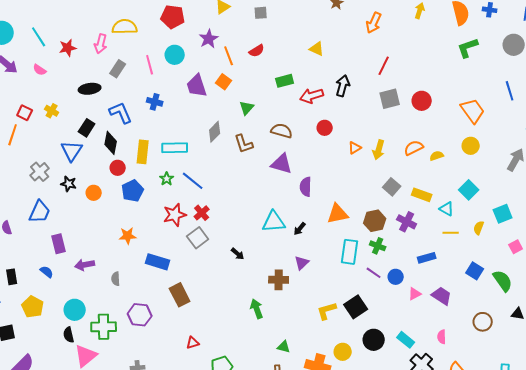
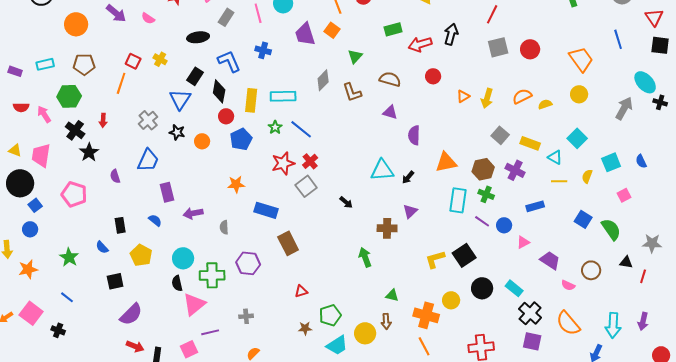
purple triangle: (282, 164) -> (390, 112), size x0.7
purple trapezoid: (442, 296) -> (550, 260), moved
pink semicircle: (442, 337) -> (568, 285), moved, turned -64

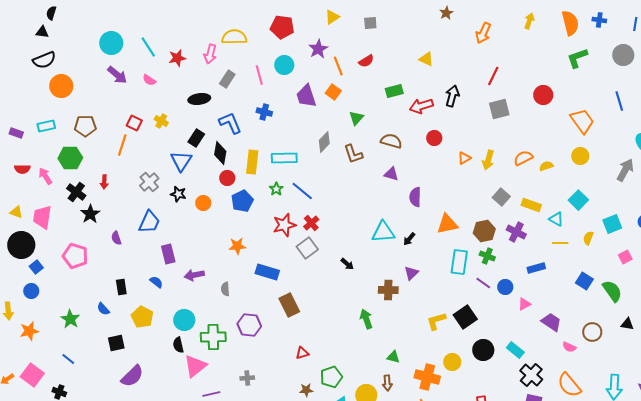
orange circle: (76, 24) -> (61, 86), moved
red circle: (530, 49) -> (543, 95), moved

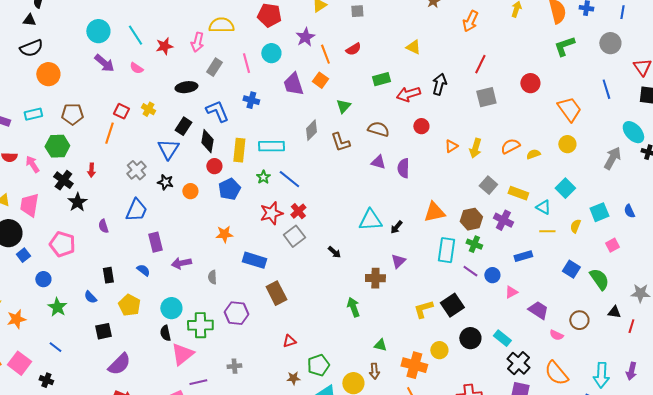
purple semicircle: (415, 197) -> (403, 168), moved
blue circle: (31, 291) -> (43, 279), moved

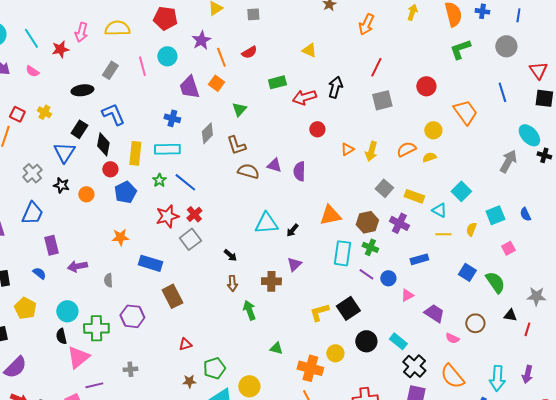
pink arrow: (197, 42) -> (81, 32), moved
blue cross: (251, 100) -> (172, 118), moved
brown semicircle: (378, 129) -> (248, 171), moved
yellow circle: (567, 144) -> (433, 130), moved
brown arrow: (374, 371) -> (232, 283), moved

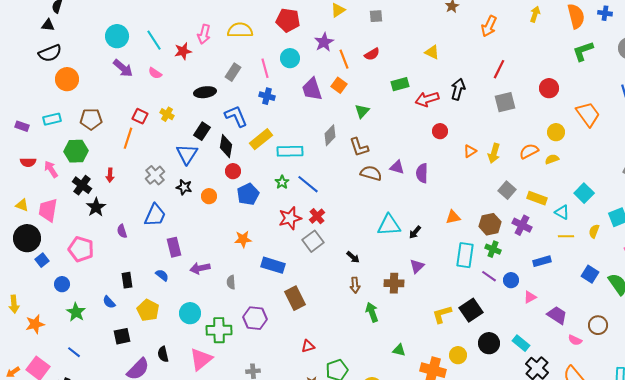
blue cross: (172, 118) -> (267, 96), moved
yellow rectangle: (135, 153) -> (261, 139), moved, turned 45
orange triangle: (330, 215) -> (453, 217), size x0.7
black semicircle: (61, 336) -> (163, 354), moved

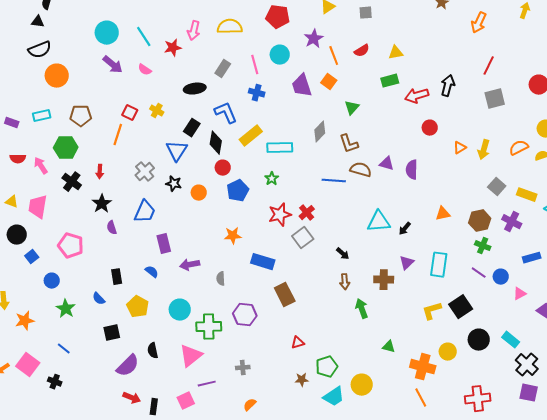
yellow triangle: (432, 52) -> (396, 53), moved, turned -35
blue line: (308, 184) -> (334, 181), moved, turned -35
black star: (96, 207) -> (102, 204), moved
black circle: (27, 238) -> (17, 235), size x0.7
cyan rectangle: (465, 255) -> (439, 265), moved

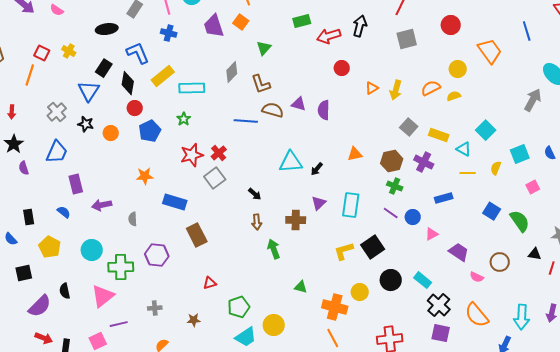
brown star: (302, 380) -> (194, 320), moved

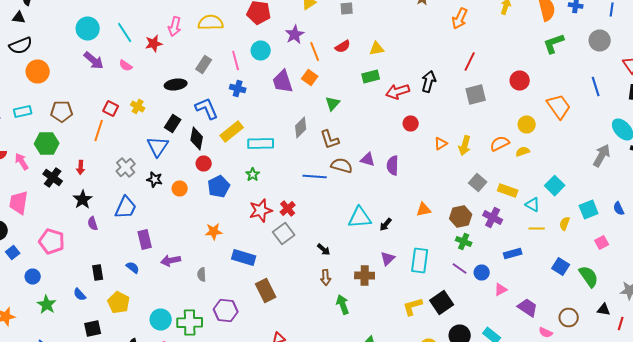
cyan circle: (92, 250) -> (161, 320), moved

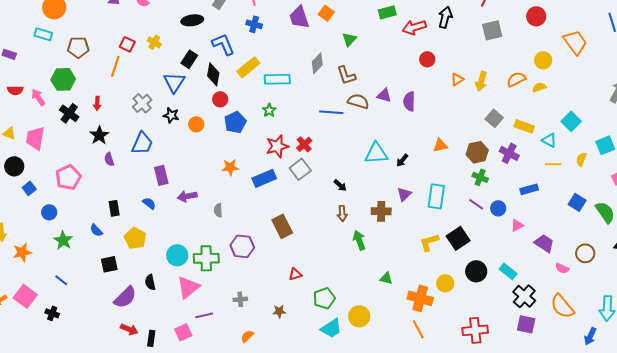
cyan rectangle: (23, 112) -> (43, 34), moved, turned 30
pink pentagon: (52, 242) -> (68, 177), turned 30
blue rectangle: (244, 258) -> (264, 178), moved, turned -40

